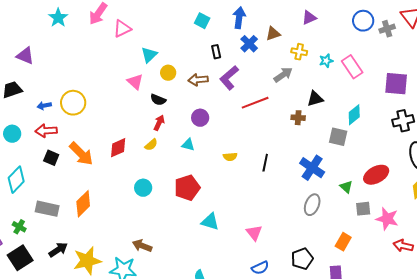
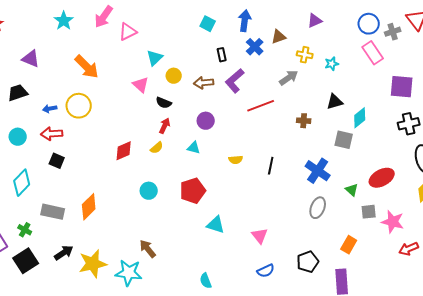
pink rectangle: (352, 67) -> (373, 53), moved
black triangle: (315, 99) -> (335, 102), moved
orange arrow: (81, 154) -> (87, 67), moved
brown arrow: (142, 246) -> (148, 249), turned 30
red arrow: (403, 246) -> (409, 249), turned -36

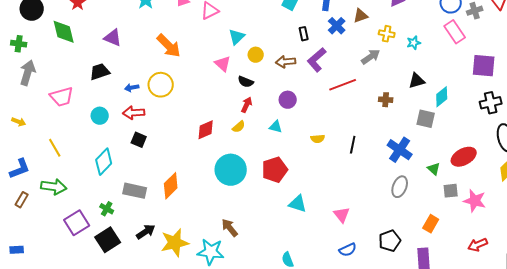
cyan circle: (149, 191) -> (231, 170), size x1.8
red arrow: (409, 249) -> (478, 245), moved

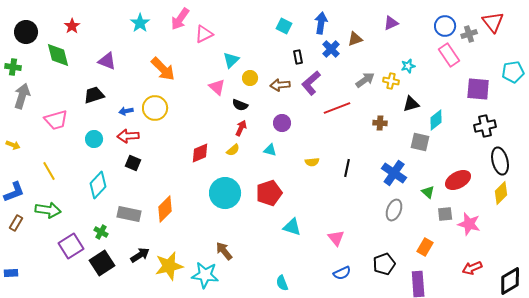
yellow cross: (387, 34) -> (391, 81), moved

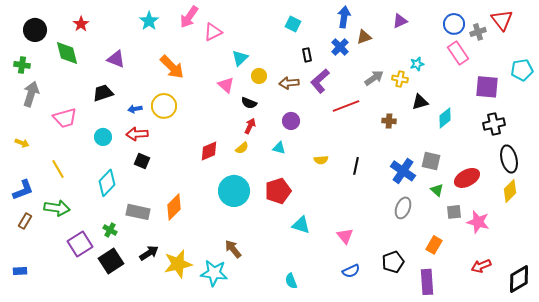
blue arrow: (321, 23) -> (344, 17), moved
gray square: (420, 142) -> (431, 161), moved

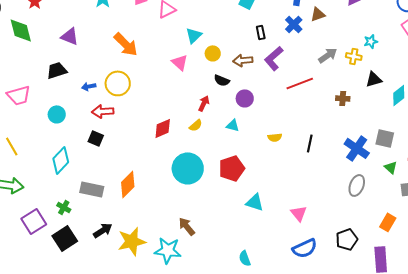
black semicircle: (249, 103) -> (222, 80), moved
red arrow: (137, 134) -> (103, 111), moved
blue semicircle: (351, 271) -> (305, 248), size x1.4

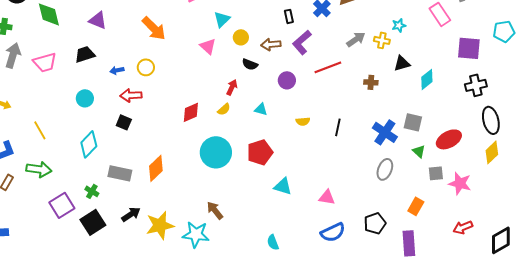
yellow circle: (118, 83) -> (146, 67), size x0.7
pink trapezoid: (19, 95) -> (45, 62), moved
purple circle: (245, 98) -> (287, 80), moved
pink triangle: (299, 213) -> (327, 197), turned -42

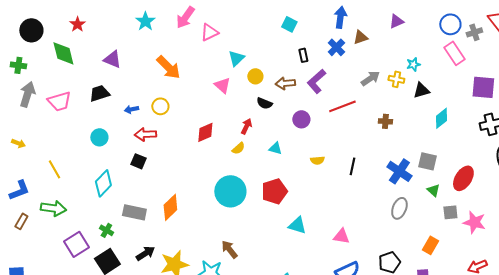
black triangle: (402, 63) -> (421, 90), moved
red diamond: (191, 112) -> (205, 132), moved
red ellipse: (449, 139) -> (463, 178), turned -30

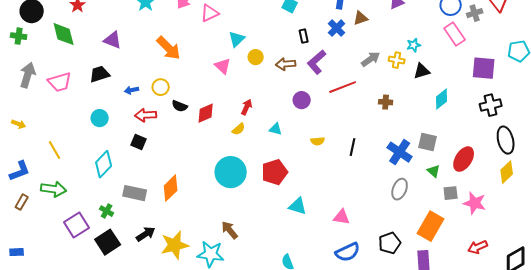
green cross: (18, 65) -> (19, 36), moved
black semicircle: (264, 103) -> (180, 106), moved
orange rectangle: (430, 245) -> (431, 226), size x1.6

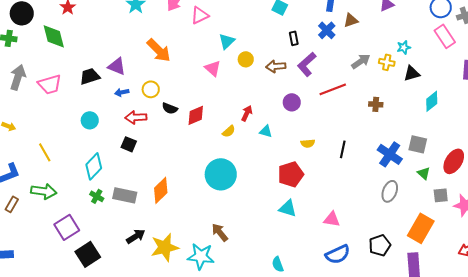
purple triangle: (113, 40) -> (117, 66), moved
red arrow: (247, 107) -> (247, 113), moved
red pentagon: (275, 172) -> (291, 174), moved
green cross: (107, 211) -> (97, 196), moved
black square: (108, 242) -> (88, 254), moved

